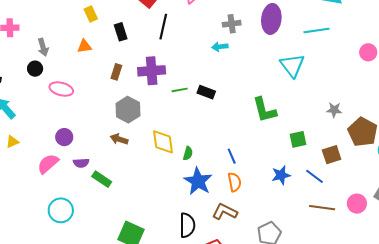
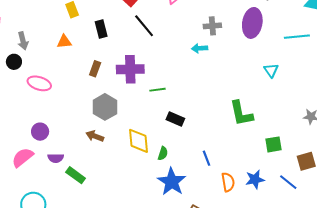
black line: (163, 27) -> (144, 26), turned -55
cyan triangle: (292, 65) -> (271, 70), size x0.6
black rectangle: (206, 92) -> (175, 119), moved
orange semicircle: (234, 182) -> (228, 182), moved

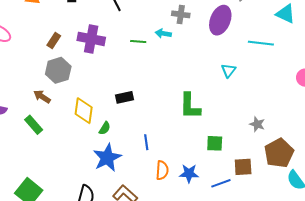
brown rectangle: (95, 69) -> (54, 41), moved
green line: (157, 90) -> (138, 42), moved
black rectangle: (175, 119) -> (124, 97), turned -48
green rectangle: (76, 175) -> (34, 125), moved
blue line: (288, 182) -> (221, 183), turned -72

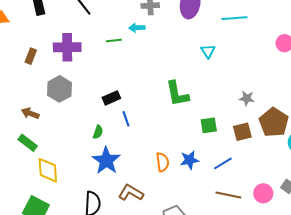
gray hexagon: (58, 70) -> (59, 89), moved
yellow diamond: (84, 111) -> (48, 170), moved
blue line: (146, 142) -> (126, 119), moved
brown square: (243, 167) -> (242, 132), moved

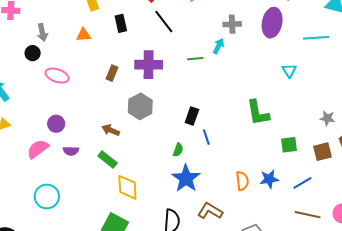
cyan arrow: (137, 28) -> (218, 46), turned 119
black rectangle: (111, 98) -> (192, 116), turned -48

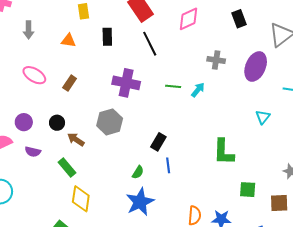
cyan arrow: (218, 46) -> (198, 90), moved
black circle: (33, 53) -> (57, 123), moved
brown rectangle: (112, 73) -> (70, 83), moved

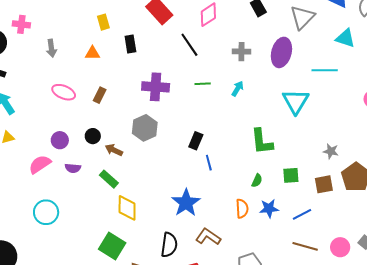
black line: (150, 44) -> (189, 45), moved
cyan arrow: (198, 90) -> (238, 89), moved
cyan triangle: (263, 117) -> (296, 101), size x1.8
green semicircle: (138, 172) -> (257, 181), moved

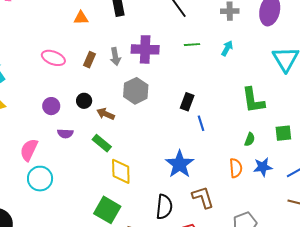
gray arrow: (51, 48) -> (115, 57), moved
pink semicircle: (40, 164) -> (29, 150), moved, turned -30
brown L-shape: (208, 237) -> (203, 197), turned 40

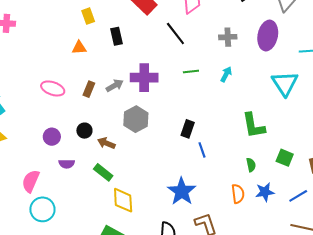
gray arrow: (115, 57) -> (115, 85), turned -108
green square: (283, 133) -> (285, 158), turned 30
green semicircle: (250, 139) -> (251, 165), turned -32

